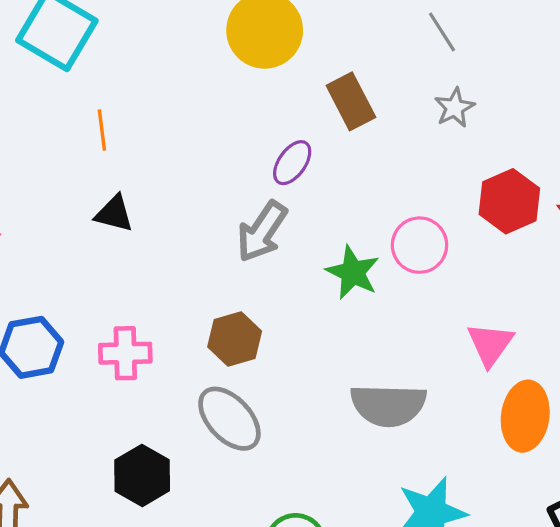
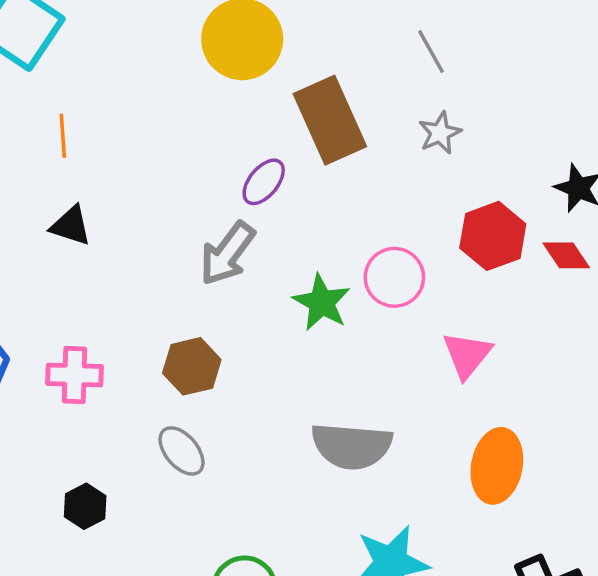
brown rectangle: (351, 101) -> (330, 120), size x1.4
pink triangle: (490, 344) -> (467, 355), moved
gray ellipse: (229, 419) -> (182, 451), size x0.7
black hexagon: (142, 475) -> (85, 506), size x0.7

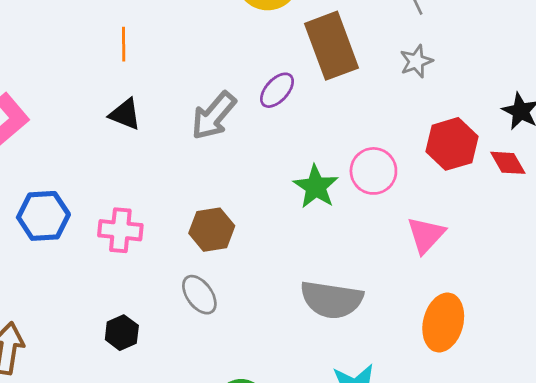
gray arrow: (227, 253) -> (214, 116), moved

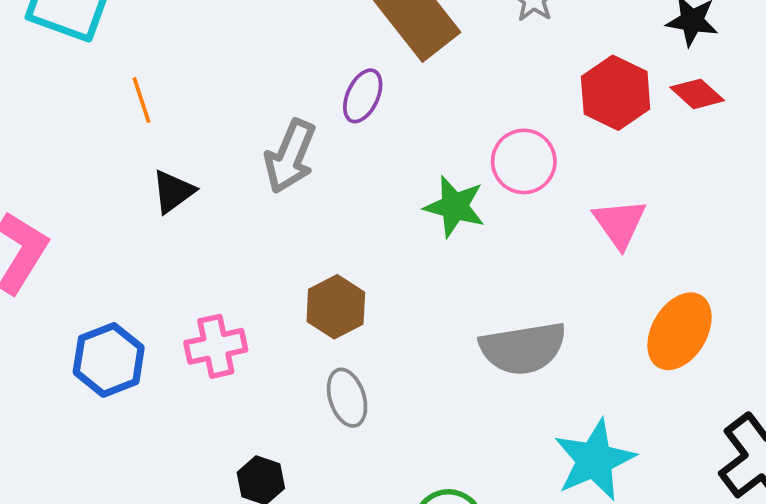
black triangle: (125, 114) -> (173, 192), turned -40
gray ellipse: (199, 295) -> (347, 398), turned 36
orange ellipse: (443, 322) -> (680, 331), turned 34

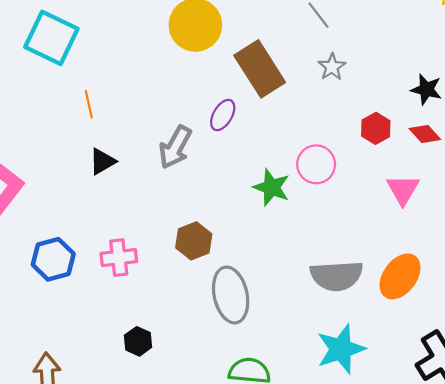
red hexagon: (616, 93) -> (376, 128), size x0.7
pink triangle: (620, 223) -> (403, 189), moved
gray semicircle: (523, 348) -> (337, 276), moved
gray ellipse: (347, 398) -> (231, 295), moved, size x1.6

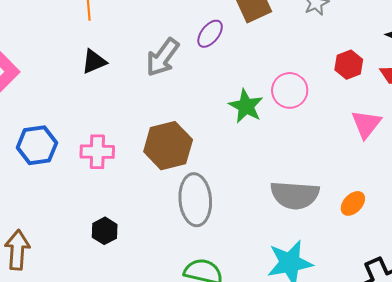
brown hexagon: (194, 241) -> (168, 146), size x1.4
orange ellipse: (400, 276) -> (353, 203), size x0.6

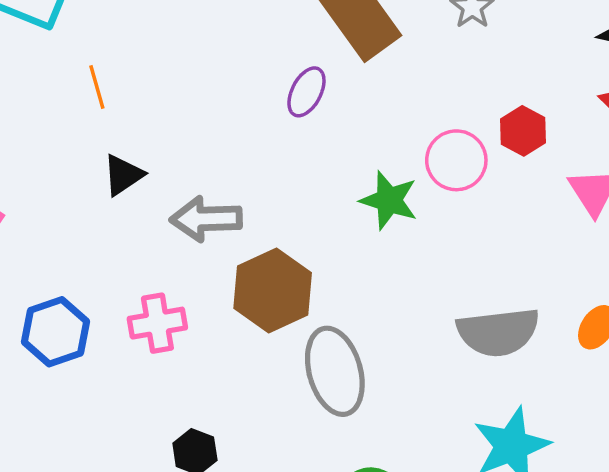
gray arrow: (163, 57) -> (206, 219), moved, turned 63
red hexagon: (349, 65) -> (523, 131), moved

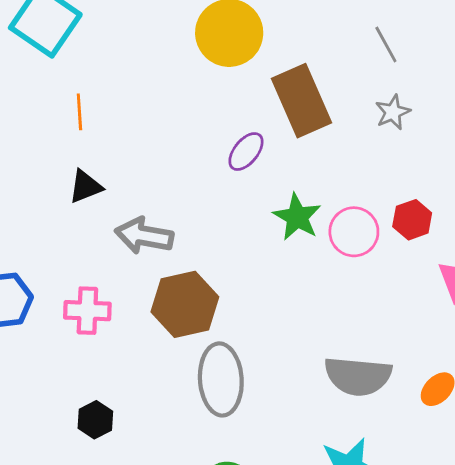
green star: (389, 200) -> (297, 217), moved

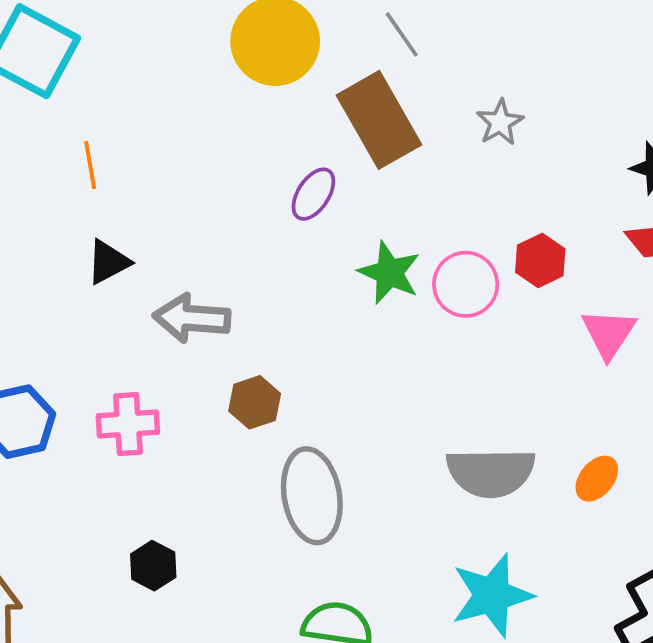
gray line: (386, 44) -> (402, 34), moved
brown hexagon: (185, 304) -> (255, 402), size x0.6

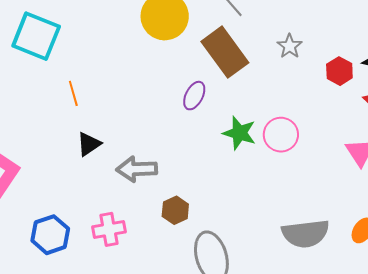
red hexagon: (540, 260) -> (339, 71), moved

